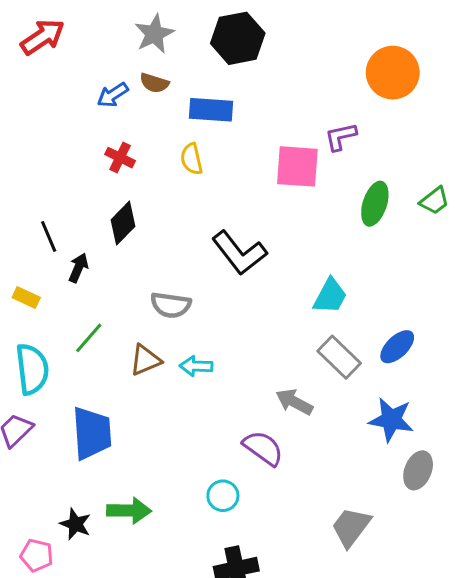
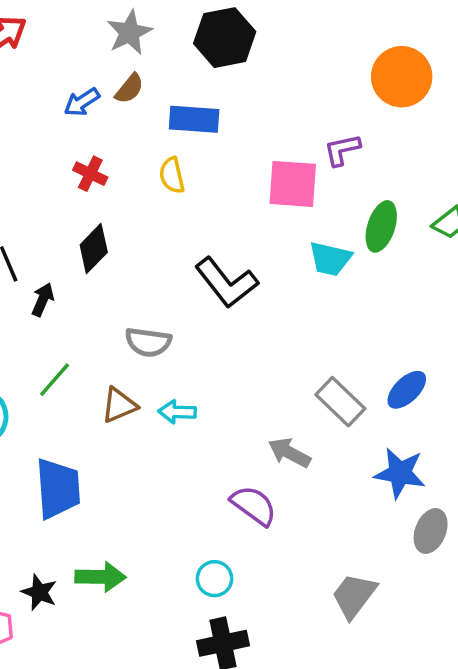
brown semicircle: (154, 83) -> (129, 89), turned -68
cyan trapezoid: (330, 296) -> (330, 259), moved, turned 75
cyan circle: (223, 496) -> (215, 579), moved

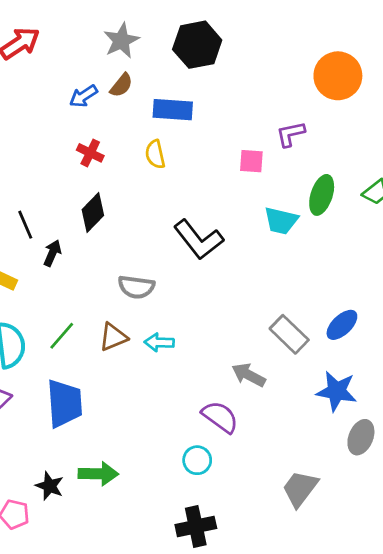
pink square: (293, 184) -> (251, 161), size x0.6
green line: (55, 380) -> (62, 336), moved
cyan circle: (215, 579) -> (197, 460), moved

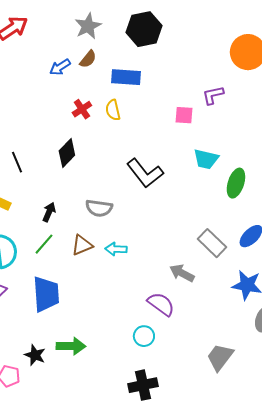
red cross: (90, 153) -> (82, 109), moved, turned 30
green ellipse: (322, 195) -> (236, 183), moved
black arrow: (52, 253) -> (49, 212), moved

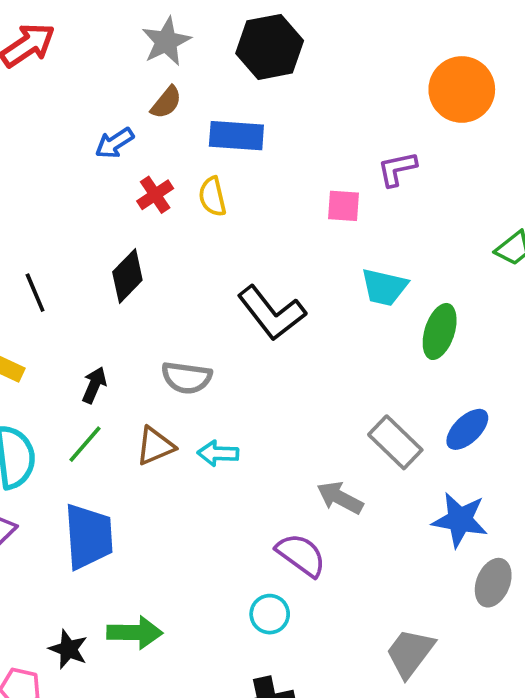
blue arrow: (60, 67) -> (115, 143), moved

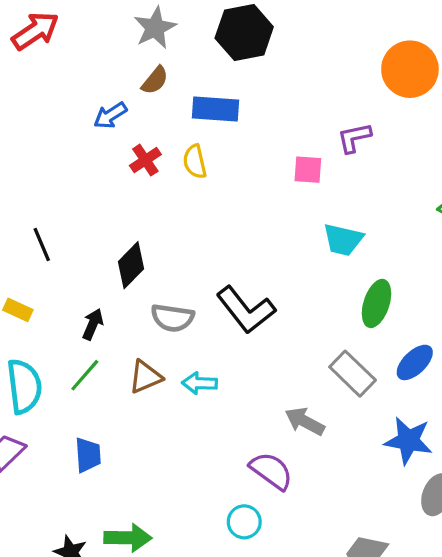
black diamond: (127, 276) -> (131, 265), moved
black L-shape: (272, 313) -> (246, 310), moved
green ellipse: (440, 331) -> (376, 303), moved
blue trapezoid: (89, 536) -> (88, 455), size x0.6

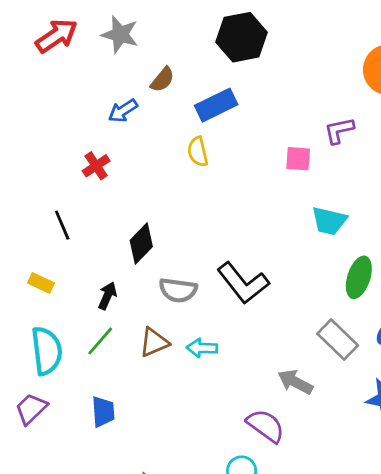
gray star: (155, 28) -> (120, 34), moved, turned -30
blue rectangle: (216, 109) -> (216, 105), turned -30
red cross: (145, 160) -> (96, 166), moved

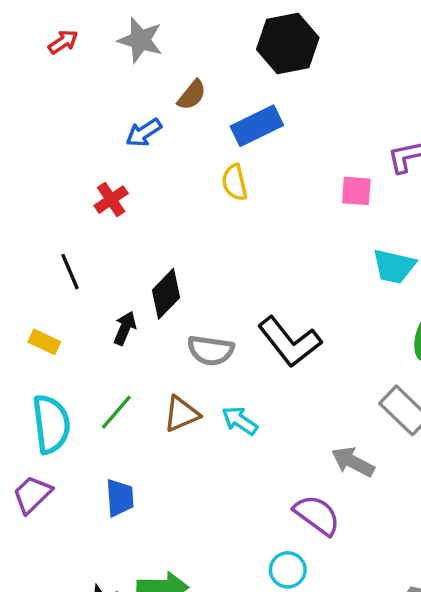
red arrow: (57, 36) -> (63, 42), size x0.6
black arrow: (107, 296) -> (125, 328), moved
cyan arrow: (202, 348) -> (240, 421), turned 32

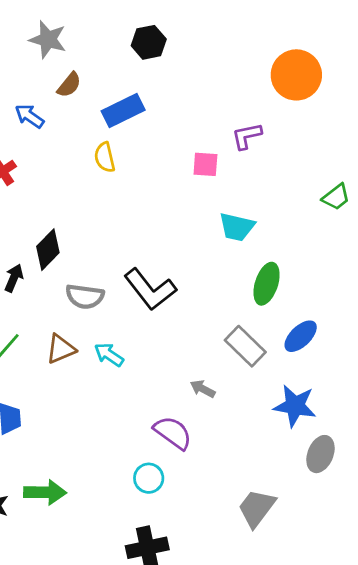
gray star: (140, 40) -> (48, 39), moved
black hexagon: (288, 44) -> (149, 42), size x0.7
blue arrow: (144, 133) -> (29, 116), turned 68
gray arrow: (353, 462) -> (203, 389), size x0.7

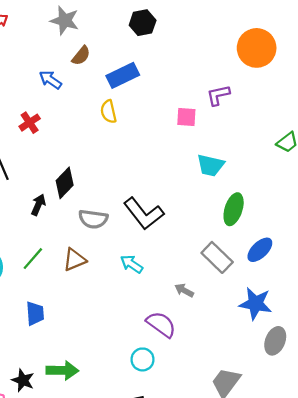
cyan arrow: (109, 355) -> (132, 264), moved

